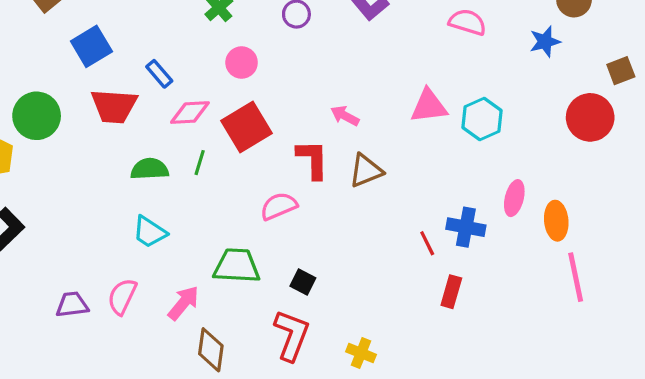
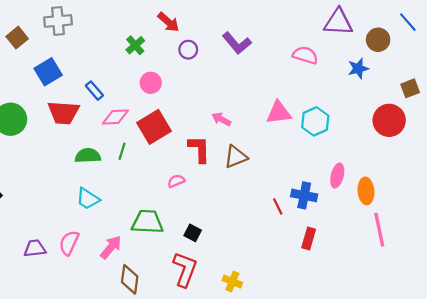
pink semicircle: (279, 206) -> (176, 181), size x0.7
red rectangle: (451, 292) -> (309, 238), moved

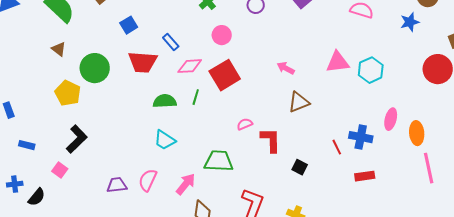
blue square: (48, 72) -> (129, 25), size x0.7
red L-shape: (199, 149) -> (271, 140), moved
black square: (193, 233) -> (300, 167), moved
red rectangle: (309, 238) -> (365, 176), turned 66

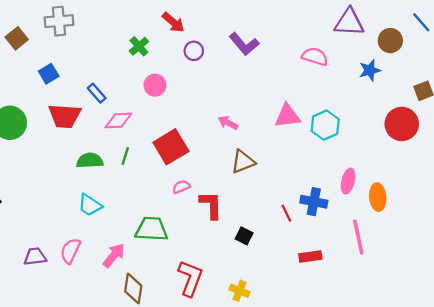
red square: (225, 75) -> (171, 147), moved
pink line: (429, 168) -> (358, 237), moved
red rectangle: (365, 176) -> (310, 256), moved

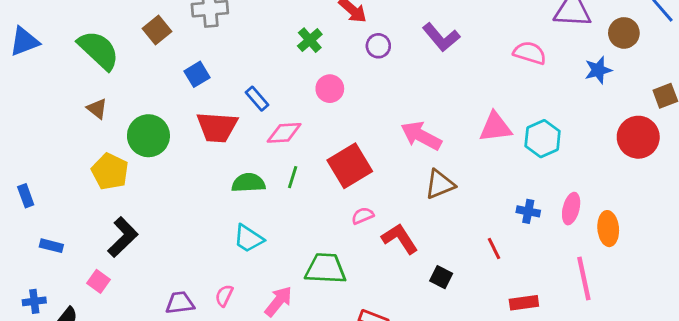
pink arrow: (228, 123) -> (421, 136), size x1.6
blue cross: (314, 202) -> (528, 211), moved, size x0.7
red L-shape: (211, 205) -> (400, 239), turned -32
pink semicircle: (70, 251) -> (224, 296), size x0.7

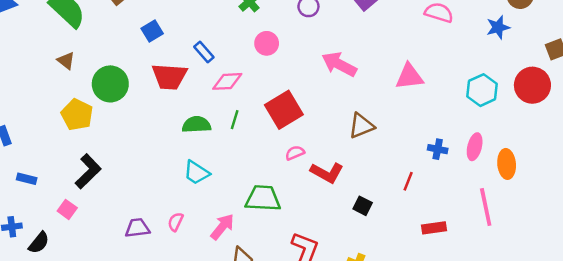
pink arrow: (421, 136) -> (339, 64), moved
cyan hexagon: (543, 139) -> (482, 90), moved
red L-shape: (400, 239) -> (327, 173), turned 152
red line: (494, 249) -> (408, 181), turned 48

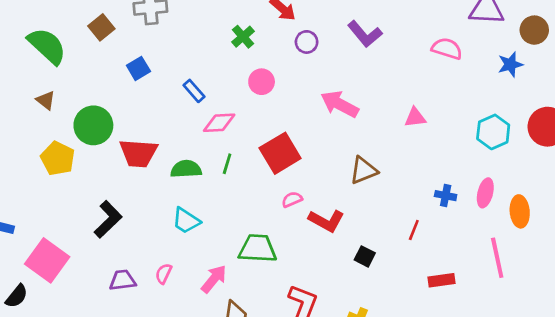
red trapezoid: (169, 77) -> (138, 153), moved
pink triangle: (409, 77) -> (415, 117), size x0.7
black L-shape: (88, 171) -> (108, 219), moved
pink square: (67, 209) -> (47, 260), size x2.0

